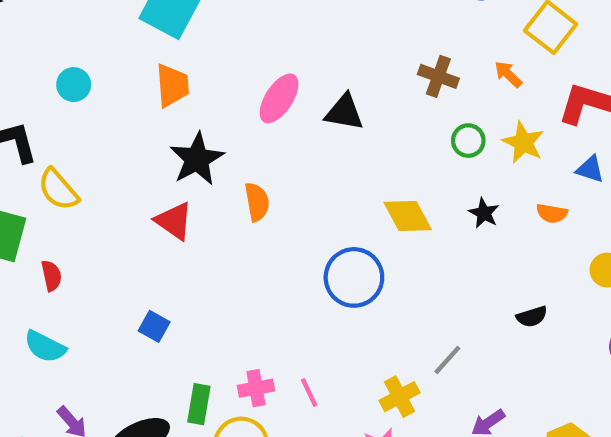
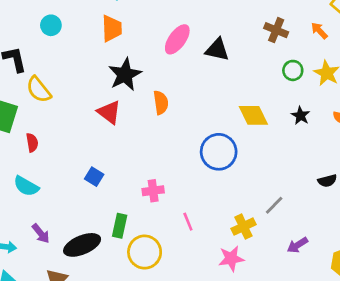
pink cross: (256, 388) -> (153, 191), moved

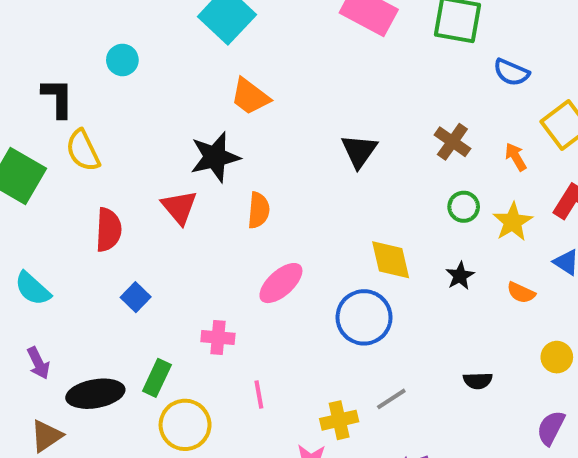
orange trapezoid: (112, 28) -> (250, 97), moved, turned 116
pink ellipse: (177, 39) -> (281, 283), moved
black triangle: (217, 50) -> (359, 151), turned 40
red semicircle: (32, 143) -> (108, 230), moved, size x1.5
blue circle: (219, 152) -> (364, 317), moved

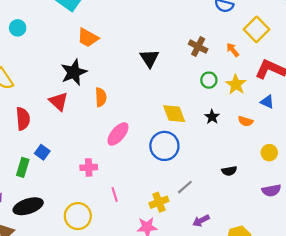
green rectangle: (157, 378) -> (23, 167), moved
purple semicircle: (551, 428) -> (271, 190), turned -120

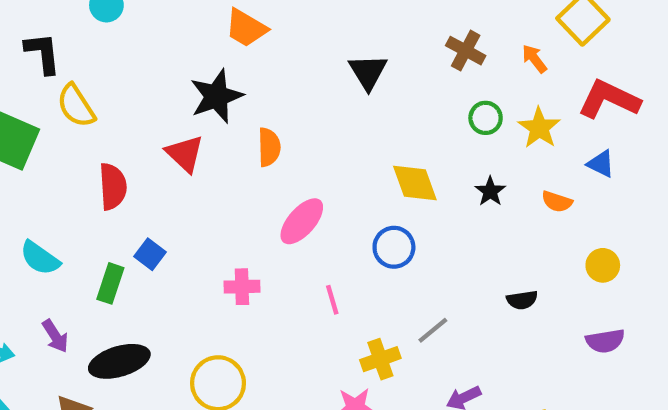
blue circle: (164, 146) -> (394, 247), size x0.7
pink line: (115, 195) -> (332, 300), moved

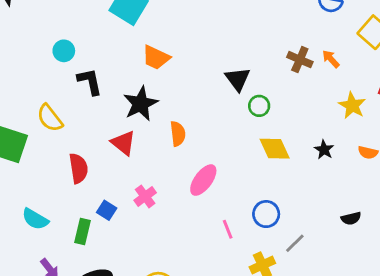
black L-shape: (43, 53) -> (90, 82), moved
orange arrow: (534, 59) -> (331, 59), moved
green circle: (486, 118) -> (259, 106), moved
blue circle: (394, 247) -> (266, 214), moved
pink cross: (242, 287) -> (145, 196), moved, turned -30

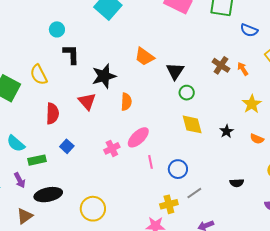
orange trapezoid: (156, 58) -> (144, 57), moved
pink cross: (145, 196) -> (112, 148), moved
pink line: (228, 229) -> (151, 162), moved
green rectangle: (83, 232) -> (37, 160), moved, turned 54

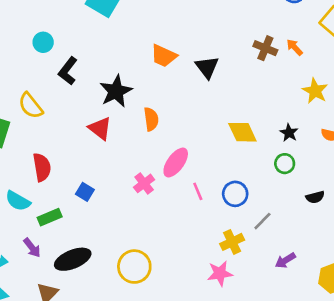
black L-shape: (71, 54) -> (68, 71), turned -130
green circle: (187, 93) -> (285, 164), moved
red semicircle: (52, 114) -> (42, 167), moved

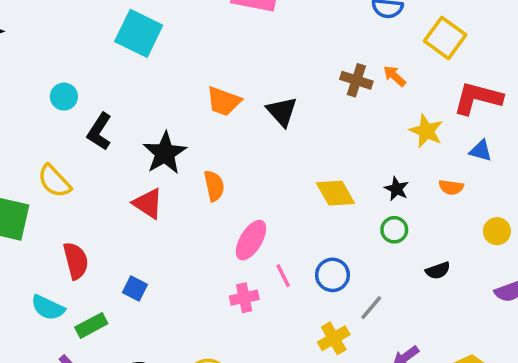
pink cross: (144, 183) -> (244, 298), moved, turned 30

